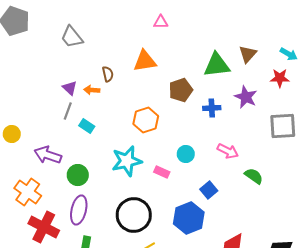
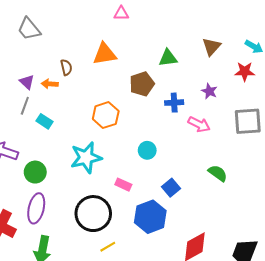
green triangle: (217, 65) -> (168, 58), moved, size x0.7
purple star: (246, 97) -> (209, 91), size x0.7
pink arrow: (228, 151) -> (199, 124), moved
pink rectangle: (162, 172) -> (123, 185), moved

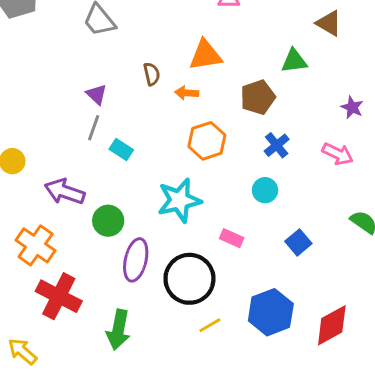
brown triangle: (211, 47) -> (329, 23), moved, turned -42
orange arrow: (50, 84) -> (187, 93), moved
blue cross: (174, 103) -> (277, 145), moved, turned -36
purple ellipse: (36, 208) -> (136, 260), moved
blue hexagon: (150, 217) -> (271, 312), moved

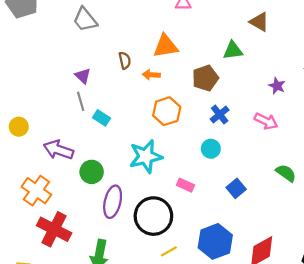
gray line: (94, 128) -> (81, 101), turned -36

